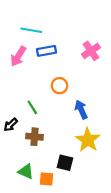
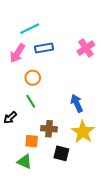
cyan line: (31, 30) -> (30, 29), turned -36
orange circle: (59, 86) -> (33, 78), moved
brown cross: (35, 137) -> (49, 129), moved
orange square: (46, 179) -> (32, 141), moved

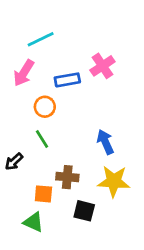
blue rectangle: (44, 48) -> (67, 80), moved
pink cross: (86, 48) -> (102, 66), moved
yellow star: (83, 132) -> (114, 181), turned -30

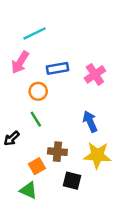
pink cross: (102, 66) -> (95, 74), moved
orange square: (43, 194) -> (37, 166), turned -35

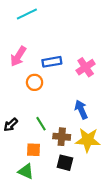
cyan line: (35, 33) -> (27, 14), moved
green line: (36, 119) -> (41, 124), moved
brown cross: (57, 152) -> (62, 137), moved
orange square: (37, 166) -> (33, 150), turned 32

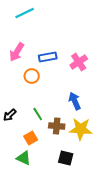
orange square: (33, 150) -> (31, 138), turned -32
black square: (65, 163) -> (66, 158), moved

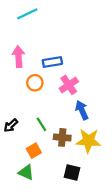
pink arrow: (17, 52) -> (18, 57), turned 144
pink cross: (79, 62) -> (69, 85), moved

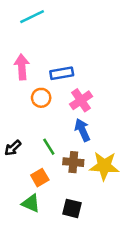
blue arrow: (82, 110) -> (82, 130), moved
black square: (72, 172) -> (72, 208), moved

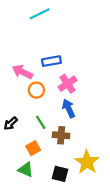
cyan line: (32, 17) -> (40, 14), moved
pink arrow: (22, 67) -> (22, 72), moved, turned -60
orange circle: (41, 98) -> (36, 90), moved
yellow star: (104, 166) -> (87, 162), moved, turned 30

